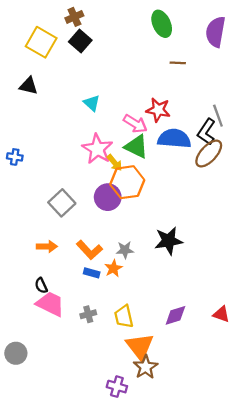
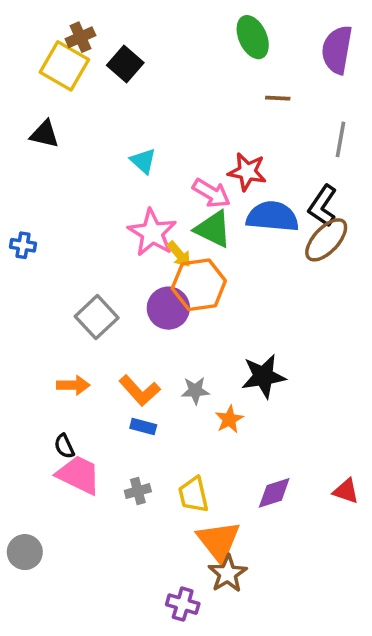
brown cross: (74, 17) -> (80, 37), moved
gray line: (218, 116) -> (341, 139), moved, turned 30
orange star: (113, 268) -> (229, 419), moved

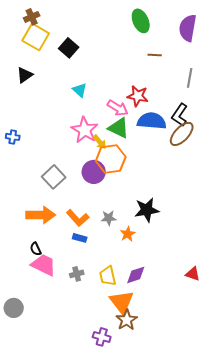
brown cross: (80, 37) -> (32, 17), moved
black square: (125, 64) -> (69, 48), moved
black triangle: (45, 134) -> (25, 75), turned -48
orange arrow: (73, 385) -> (41, 215), size x1.6
purple diamond: (274, 493) -> (136, 275), moved

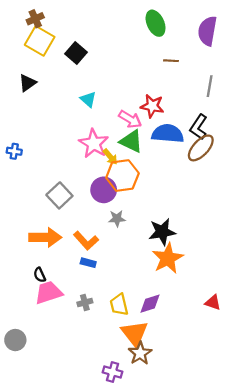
gray star: (109, 218) -> (117, 219), moved
orange star: (128, 234) -> (168, 258), moved, size x1.8
pink trapezoid: (44, 265) -> (48, 293), turned -44

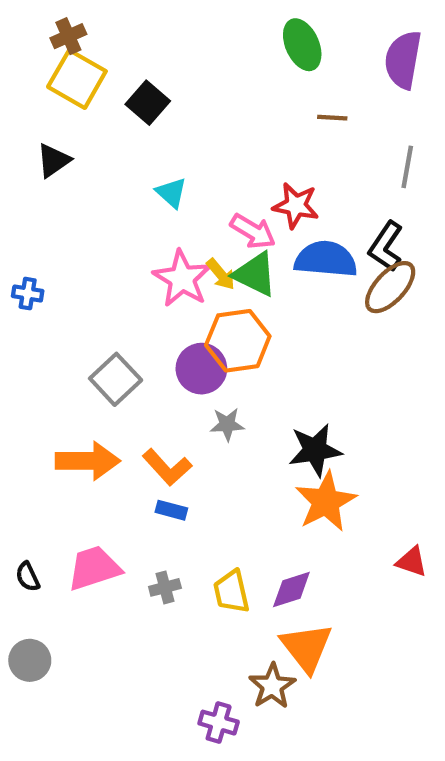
yellow arrow: (110, 157) -> (221, 274), moved
black semicircle: (40, 275) -> (28, 577), moved
red triangle: (213, 302) -> (412, 562), moved
orange triangle: (135, 333) -> (306, 647), moved

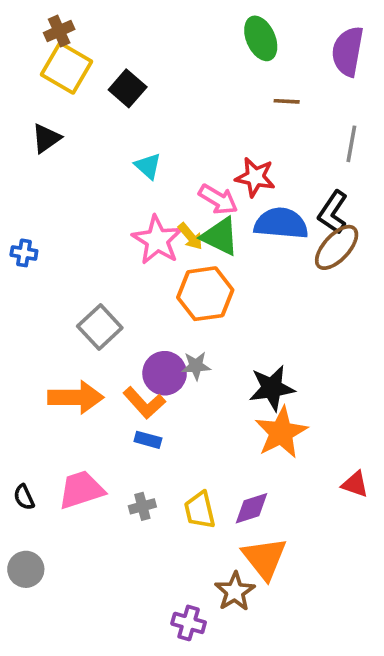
purple circle: (201, 369) -> (165, 373), moved

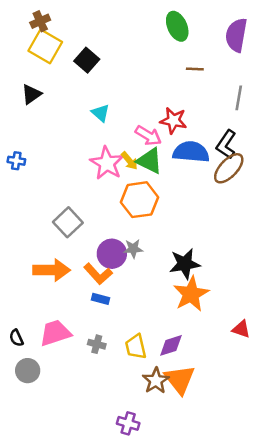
blue cross: (24, 253) -> (16, 161), moved
gray cross: (142, 506) -> (97, 344), turned 30
gray circle: (26, 569) -> (28, 371), moved
brown star: (235, 592) -> (156, 381), moved

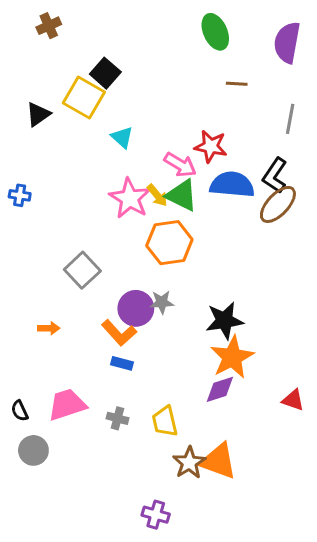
yellow square: (45, 46) -> (84, 98), moved
orange arrow: (52, 270) -> (49, 328), moved, size x0.5
purple diamond: (171, 345) -> (220, 389), moved
orange triangle: (180, 379) -> (218, 461), turned -32

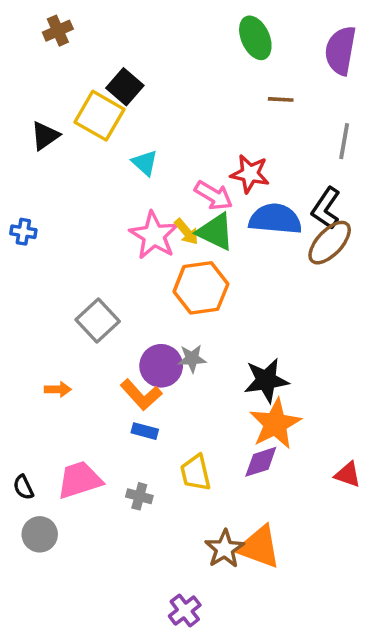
yellow trapezoid: (165, 421) -> (196, 473), moved
purple cross: (156, 515) -> (185, 610), turned 36

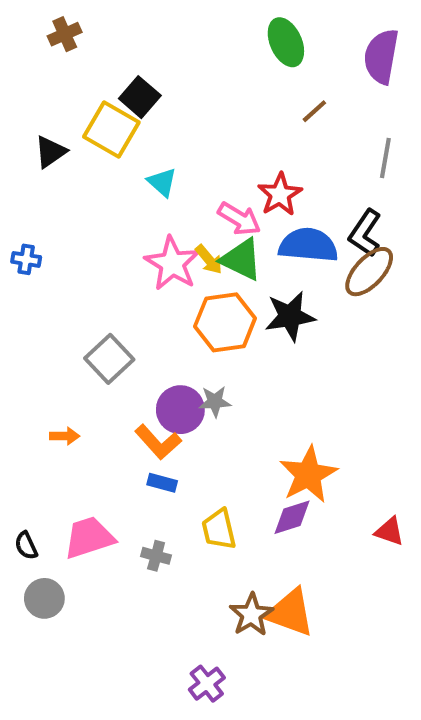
brown line: (281, 99) -> (314, 111), turned -45
red star: (250, 174) -> (280, 194), turned 30
black star: (266, 380) -> (290, 316), moved

